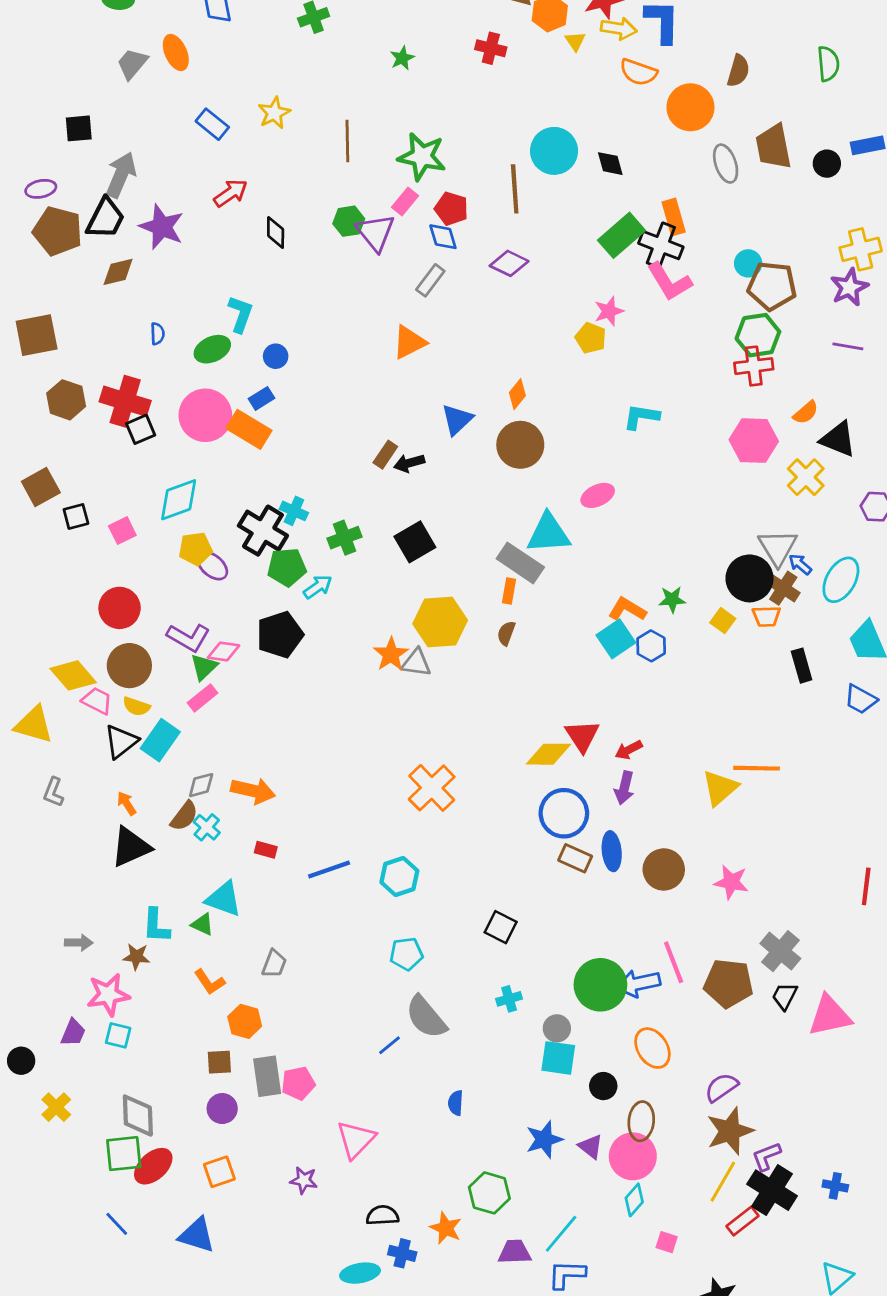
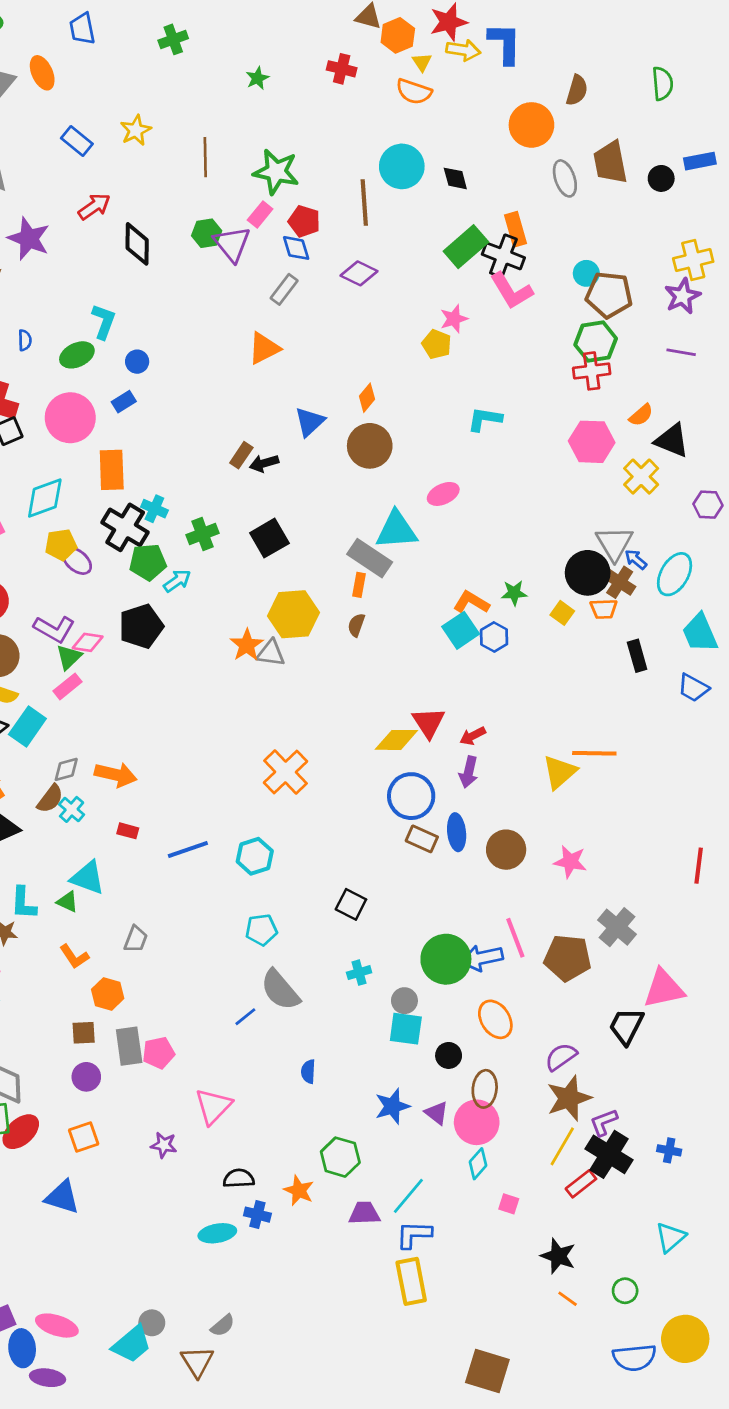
orange semicircle: (638, 72) -> (414, 92), moved
black diamond: (276, 232) -> (137, 244), size x1.4
orange rectangle: (249, 429) -> (112, 470), moved, turned 57
black trapezoid: (785, 996) -> (626, 1026), moved, size x1.4

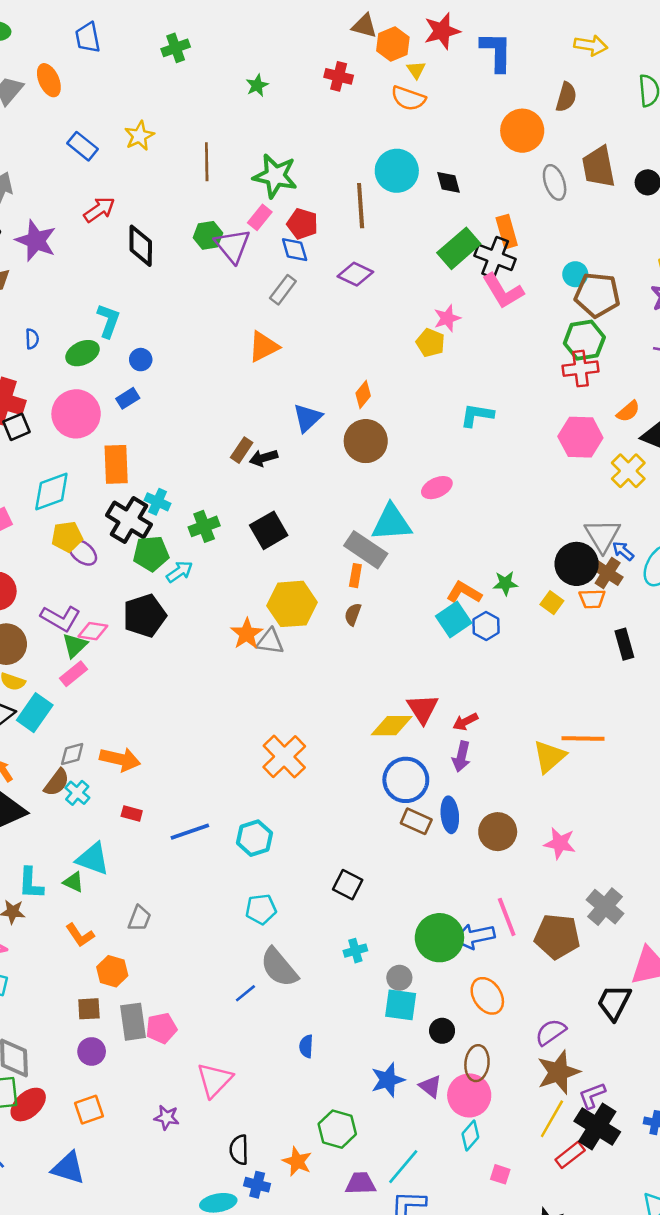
yellow arrow: (463, 50) -> (591, 45), moved
black semicircle: (239, 1178) -> (239, 1150), turned -88

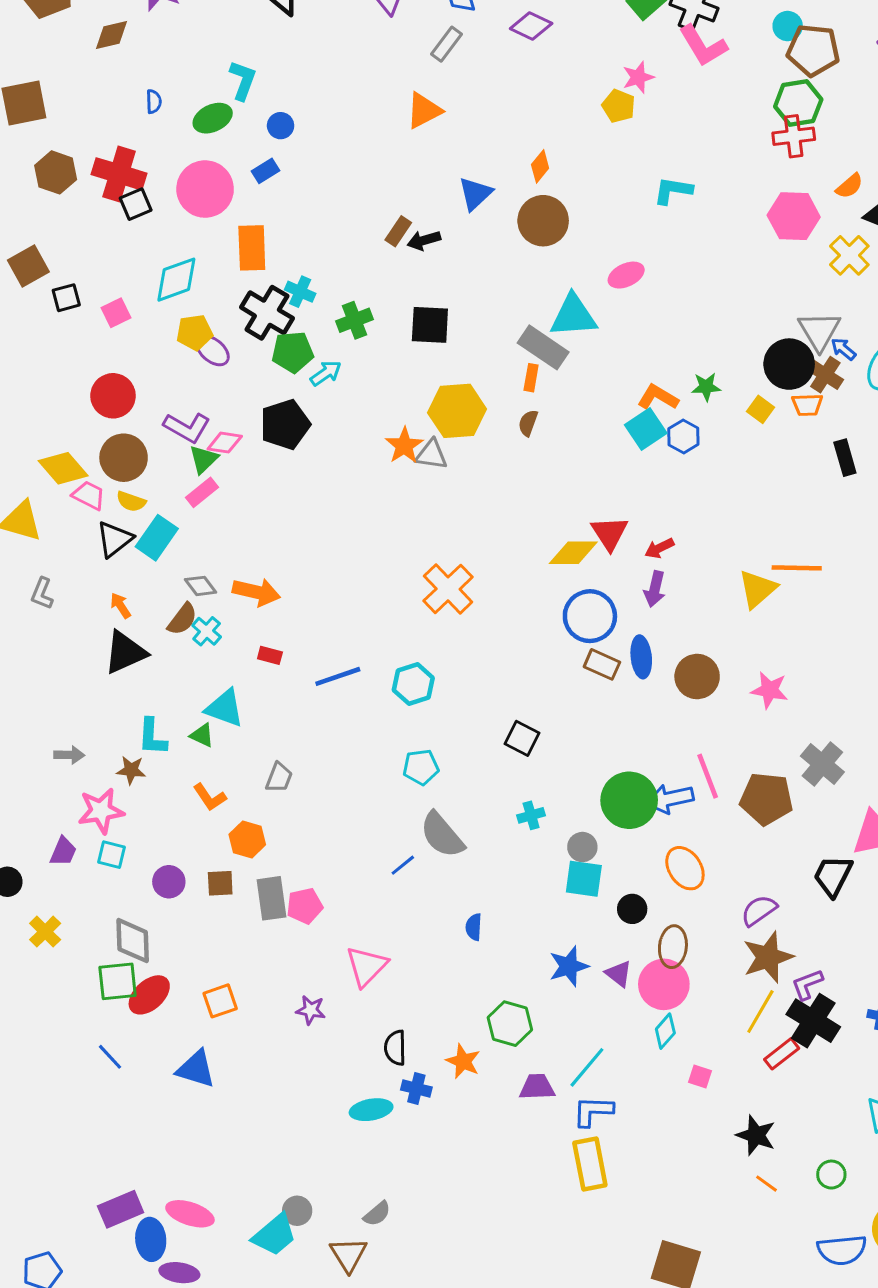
black square: (269, 530) -> (430, 325), turned 33
gray diamond: (72, 754) -> (201, 586), turned 68
purple circle: (92, 1051) -> (169, 882), moved

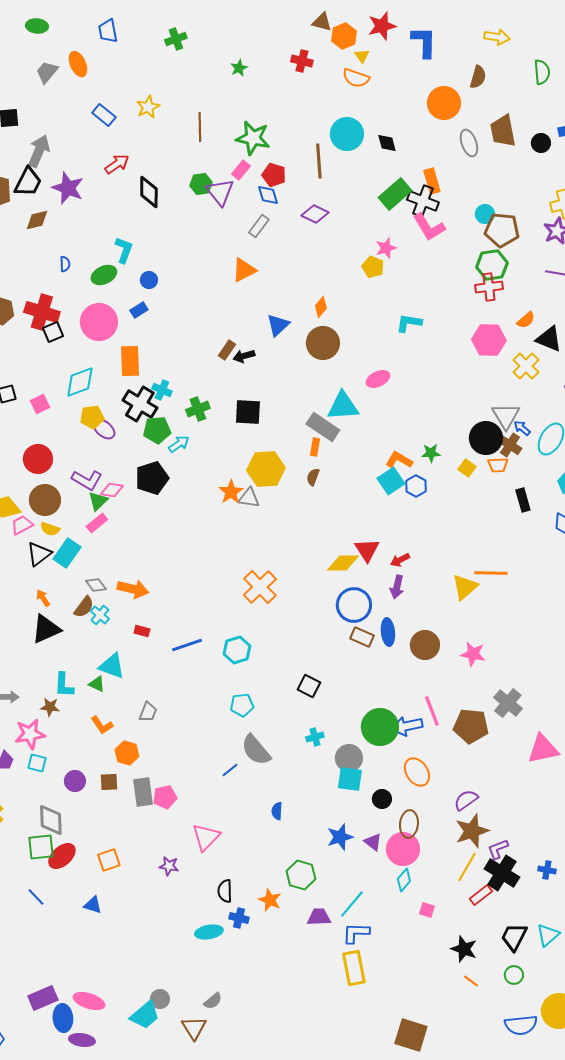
pink trapezoid: (89, 495) -> (22, 525), turned -55
gray circle: (582, 847) -> (349, 758), size x1.4
black trapezoid: (833, 876) -> (514, 937), moved
blue triangle: (196, 1069) -> (93, 905), size x0.7

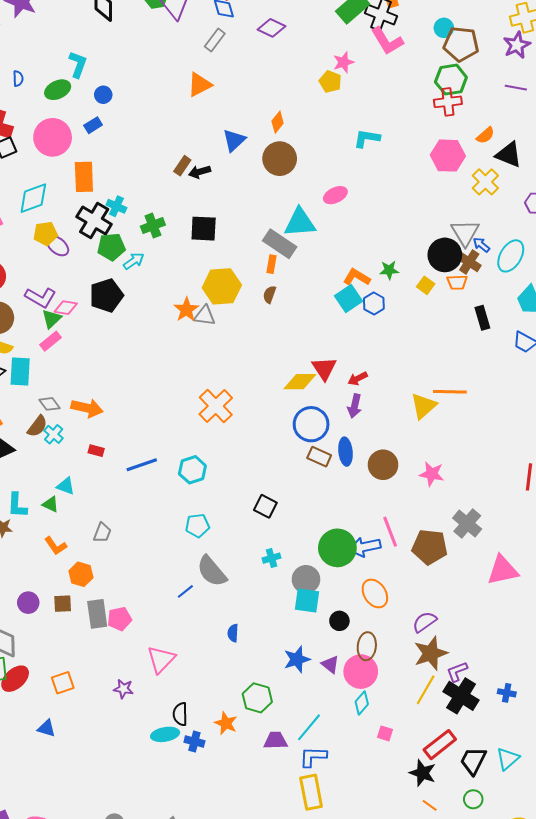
cyan rectangle: (67, 553) -> (20, 371), turned -32
cyan triangle: (112, 666) -> (66, 486), size x0.7
red rectangle: (481, 895) -> (440, 745), moved, size x1.4
cyan ellipse: (209, 932) -> (165, 734), moved

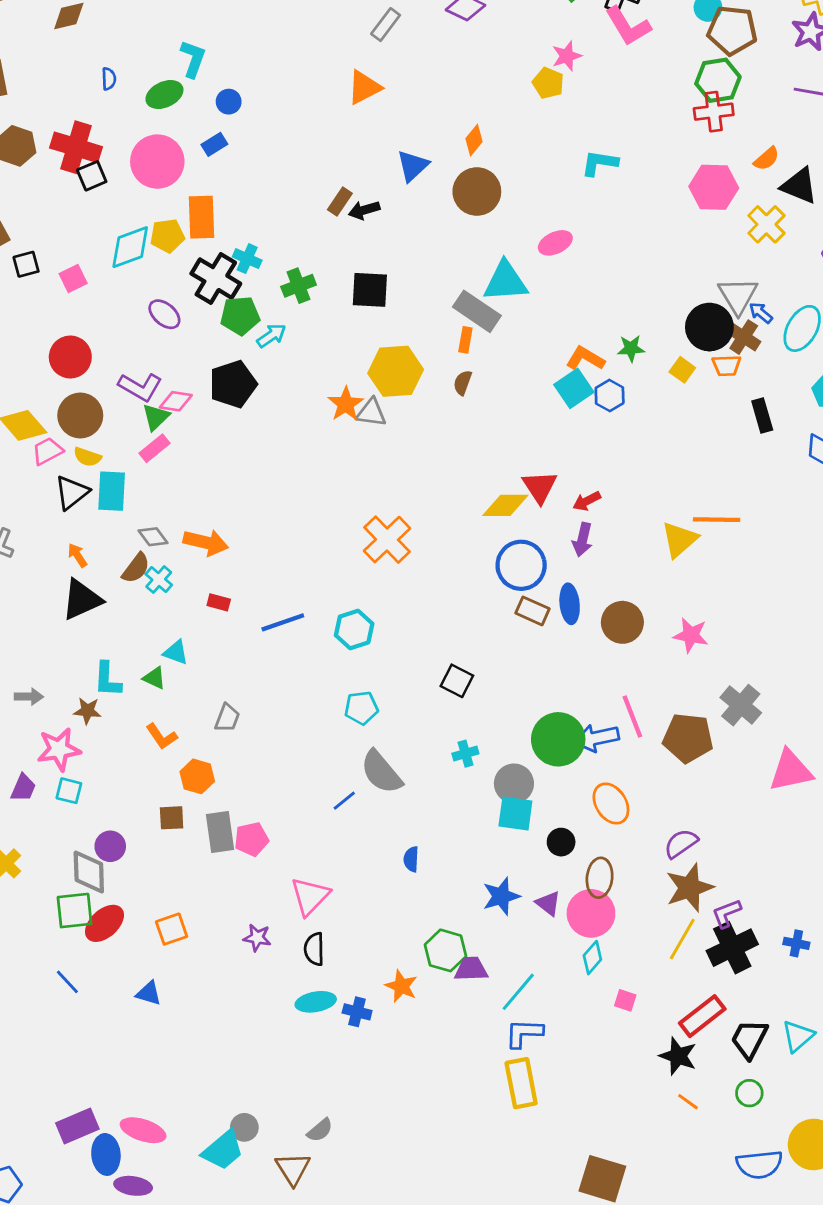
yellow pentagon: (45, 234) -> (167, 236), moved
purple circle: (28, 603) -> (110, 846), moved
black cross: (461, 696) -> (732, 948), turned 32
black semicircle: (180, 714) -> (314, 949), moved
purple trapezoid: (276, 740) -> (471, 969), moved

